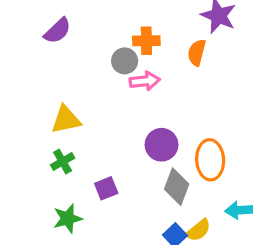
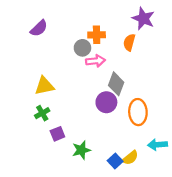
gray diamond: (177, 187) -> (116, 84), moved
purple square: (106, 188) -> (57, 134), moved
green star: (68, 219) -> (81, 150), moved

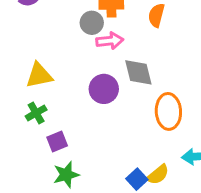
gray diamond: (116, 84) -> (138, 72), turned -35
purple circle: (106, 102) -> (104, 89), moved
green star: (81, 150) -> (66, 175), moved

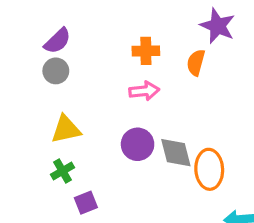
gray circle: (92, 23) -> (56, 71), moved
gray diamond: (138, 72) -> (176, 153), moved

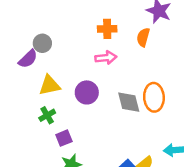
purple semicircle: (57, 41) -> (28, 59), moved
purple circle: (138, 144) -> (87, 92), moved
orange ellipse: (209, 169) -> (154, 97), moved

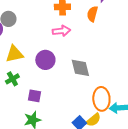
orange ellipse: (154, 97) -> (101, 99), moved
purple square: (64, 138) -> (34, 96), moved, turned 32

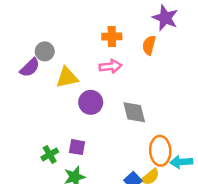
yellow triangle: (14, 54) -> (67, 77), moved
green cross: (12, 79) -> (50, 155), moved

